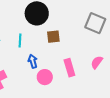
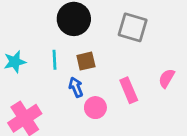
gray square: (95, 23) -> (133, 27), moved
brown square: (53, 37) -> (86, 61), moved

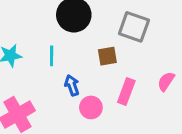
brown square: (86, 61) -> (107, 56), moved
pink rectangle: (129, 90) -> (126, 92), turned 40

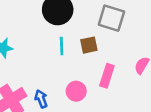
cyan line: (52, 56) -> (62, 46), moved
blue arrow: (72, 85) -> (41, 99), moved

